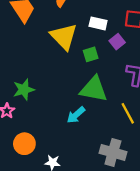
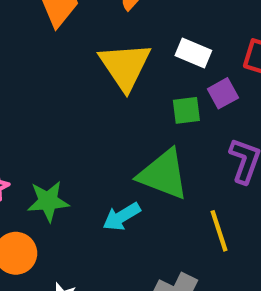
green square: (91, 54) -> (186, 110), moved
green star: (24, 90) -> (48, 201), moved

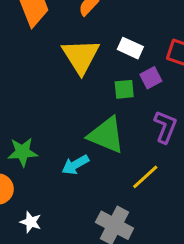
yellow line: (219, 231) -> (145, 177), turned 64

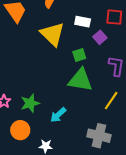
green square: (124, 89) -> (79, 55), moved
cyan arrow: (75, 165) -> (58, 115), moved

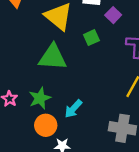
green triangle: (80, 80) -> (53, 57), moved
orange circle: (20, 130) -> (46, 125), moved

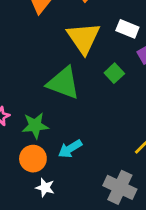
green square: (91, 38) -> (114, 73), turned -35

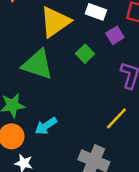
yellow triangle: (83, 38) -> (55, 22), turned 32

